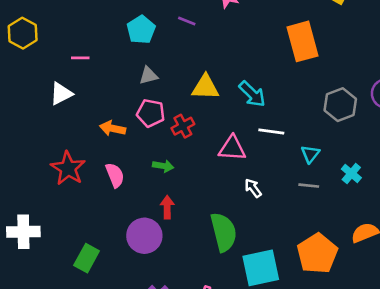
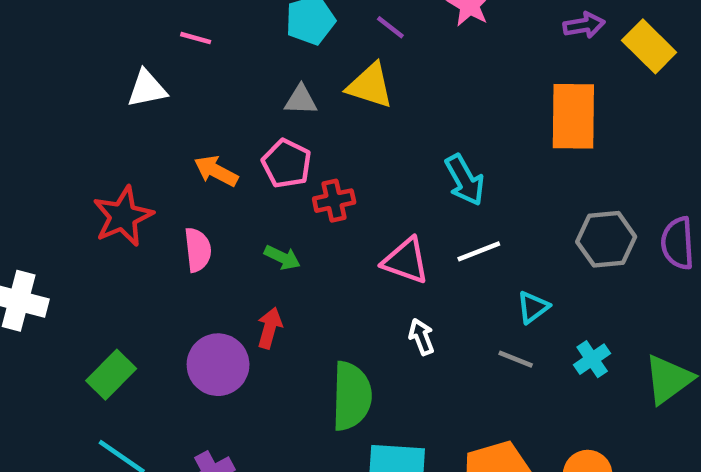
yellow triangle: (205, 87) -> (370, 86), moved
white line: (271, 131) -> (479, 251), turned -45

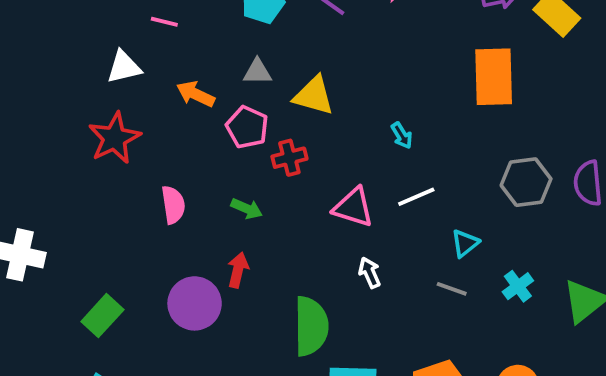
yellow triangle: (370, 86) -> (314, 96), moved
orange arrow: (216, 171) -> (195, 94), moved
cyan arrow: (465, 180) -> (402, 135), size x0.6
red star: (123, 216) -> (114, 138), moved

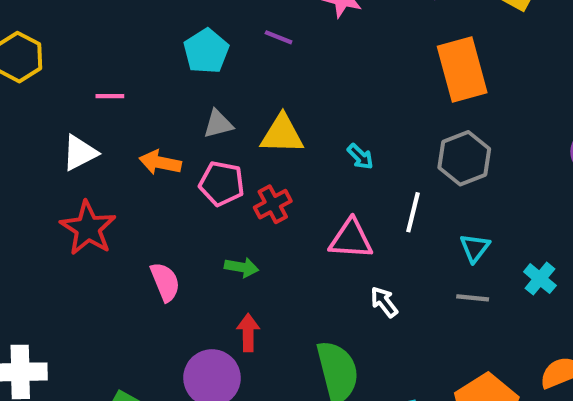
cyan arrow: (402, 135) -> (360, 157), moved
gray hexagon: (526, 182) -> (464, 158), moved
white line: (416, 197) -> (413, 212), turned -39

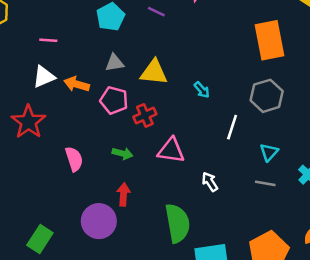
white triangle: (80, 153) -> (44, 77), moved
pink triangle: (351, 239) -> (171, 150), moved

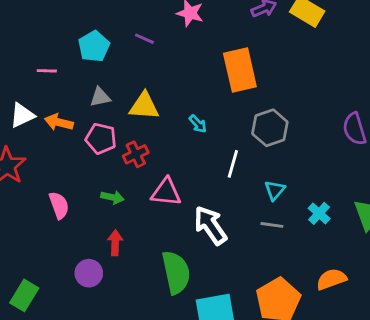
pink line: (48, 40) -> (47, 71), moved
orange rectangle: (269, 40) -> (240, 70), moved
white arrow: (210, 182) -> (210, 225), size x1.8
purple circle: (99, 221) -> (89, 273), size x0.7

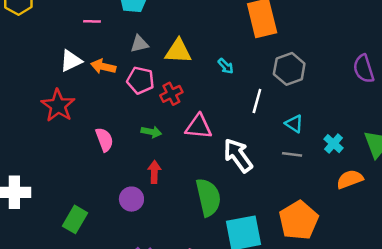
cyan triangle: (275, 190) -> (294, 124), turned -36
orange semicircle: (331, 279) -> (350, 179), moved

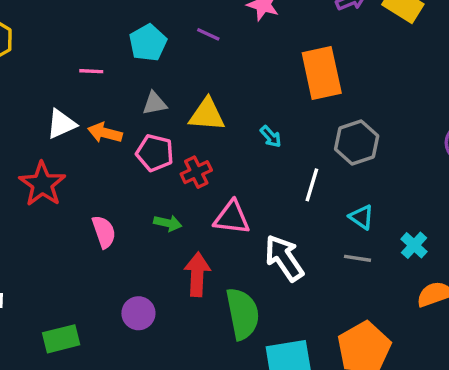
red arrow: (154, 172) -> (197, 274), moved, size x1.4
green rectangle: (75, 219) -> (61, 339), turned 44

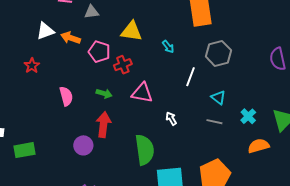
gray triangle: (155, 103) -> (92, 12), moved
red star: (42, 184) -> (32, 66), size x0.6
white arrow: (284, 258) -> (171, 119), size x0.5
red arrow: (197, 274) -> (103, 125), moved
green rectangle: (61, 339) -> (24, 150), moved

